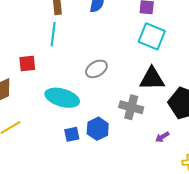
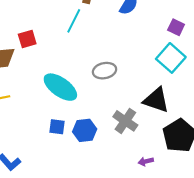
red square: (27, 64) -> (27, 39), moved, turned -30

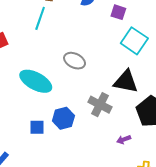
purple square: (176, 27) -> (118, 12), moved
gray ellipse: (105, 71) -> (75, 61), turned 45
blue square: (57, 127) -> (37, 127), moved

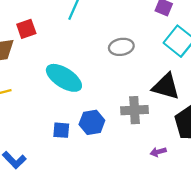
gray ellipse: (75, 61) -> (121, 47), moved, turned -40
gray cross: (100, 105) -> (135, 110), turned -35

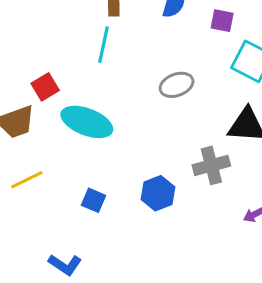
cyan ellipse: (64, 78) -> (87, 122), moved
blue square: (61, 130) -> (94, 200), moved, turned 30

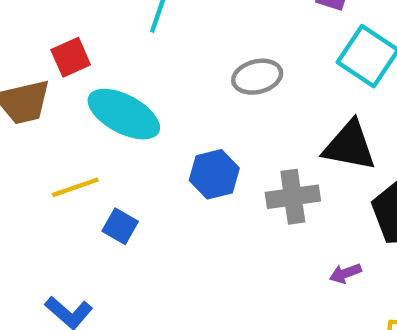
yellow line: (27, 180) -> (75, 187), moved
blue hexagon: (158, 193) -> (214, 174), moved

